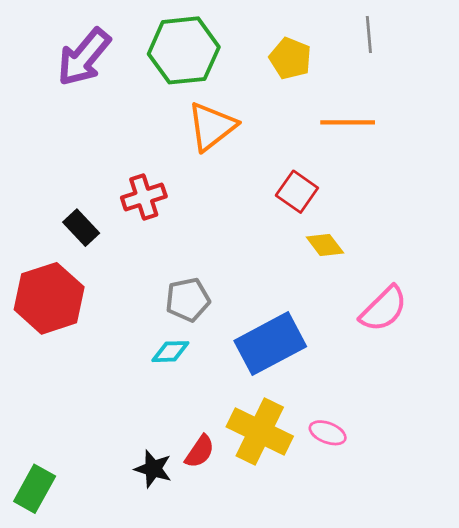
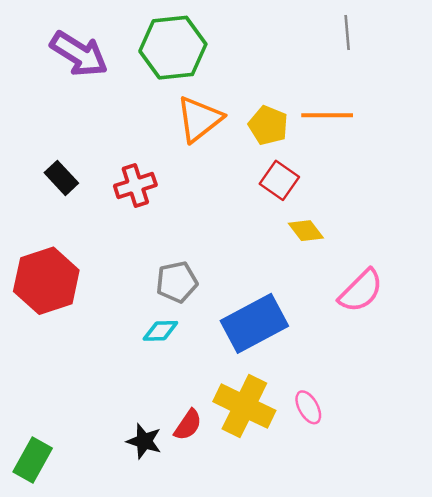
purple arrow: (84, 57) -> (79, 54), turned -98
yellow pentagon: (290, 58) -> (268, 125), moved
black rectangle: (81, 228) -> (61, 178), moved
pink ellipse: (328, 433) -> (308, 407), turned 40

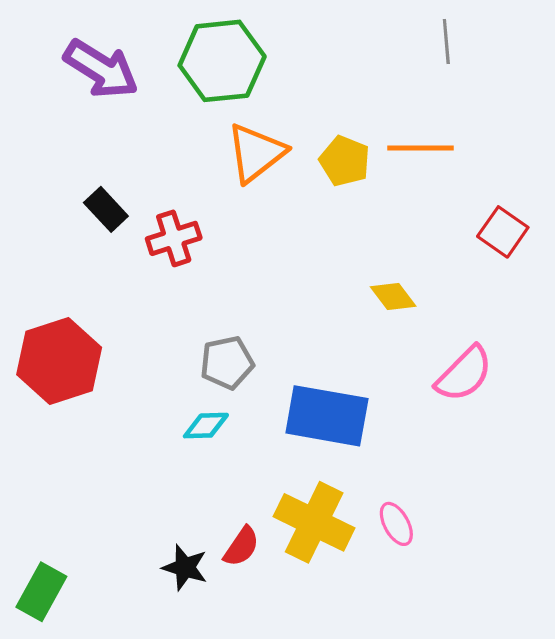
black rectangle: (61, 178) -> (106, 209), moved
red square: (279, 180) -> (503, 232), moved
blue rectangle: (254, 323) -> (327, 416), turned 38

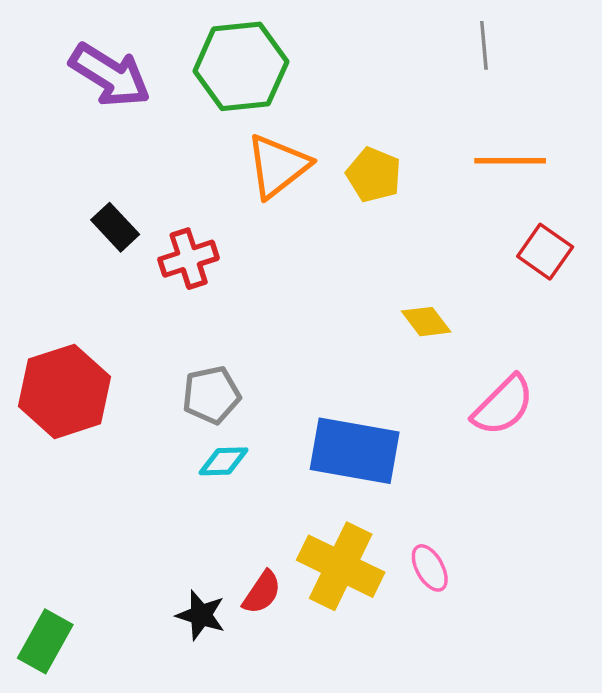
orange line: (421, 148) -> (510, 161), moved
gray pentagon: (227, 363) -> (211, 395), moved

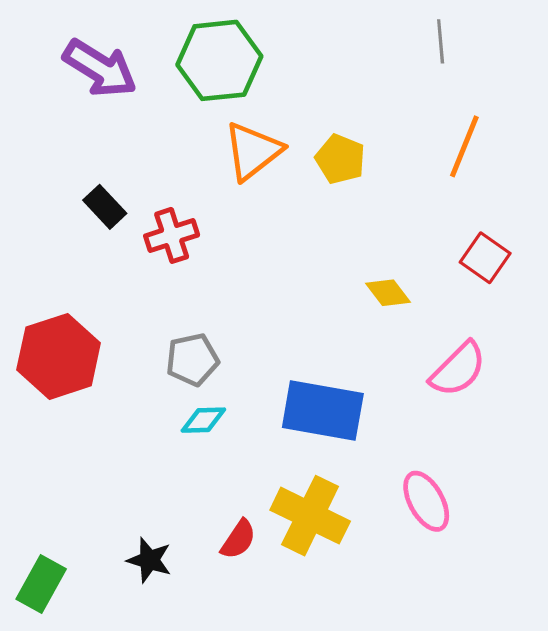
orange line: (510, 161) -> (464, 146), turned -68
red square: (545, 252) -> (485, 258), moved
pink ellipse: (430, 568) -> (426, 501), moved, size x1.4
black star: (201, 615) -> (149, 560), moved

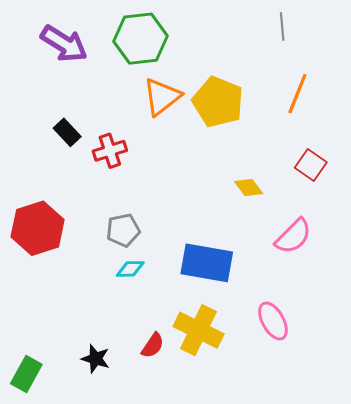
yellow pentagon: (340, 159) -> (218, 102), size x1.6

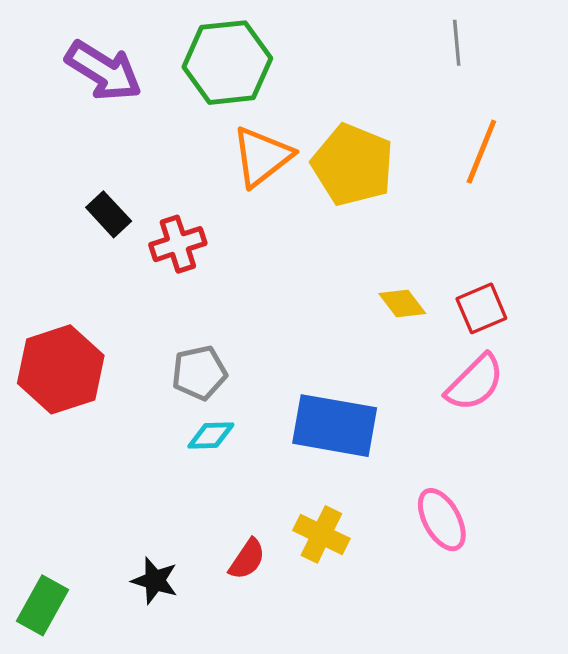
red square: (311, 165) -> (481, 308), moved, turned 32
yellow cross: (199, 330) -> (321, 534), size x0.7

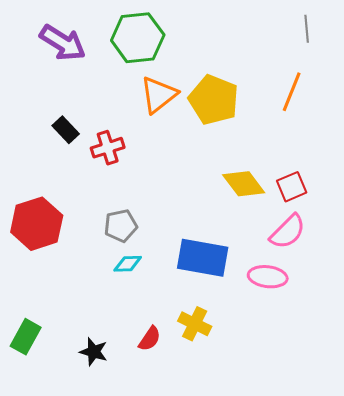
gray line: (457, 43) -> (307, 29), moved
yellow diamond: (402, 303) -> (244, 184), size x1.5
pink ellipse: (442, 520) -> (268, 277), moved, turned -54
green rectangle: (43, 605) -> (26, 337), moved

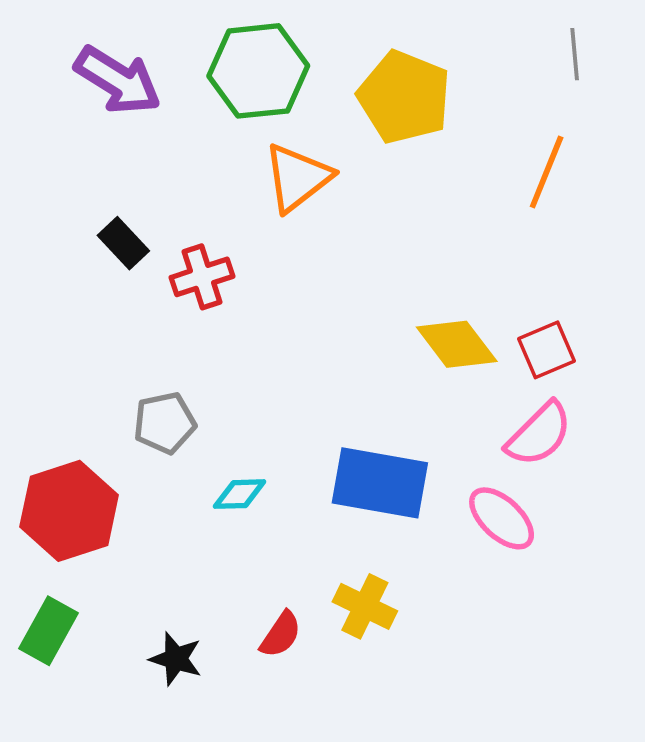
yellow pentagon: (214, 100) -> (404, 97), moved
red hexagon: (37, 224) -> (69, 511), moved
gray pentagon: (121, 226) -> (165, 423), moved
pink ellipse: (268, 277) -> (502, 518), turned 36

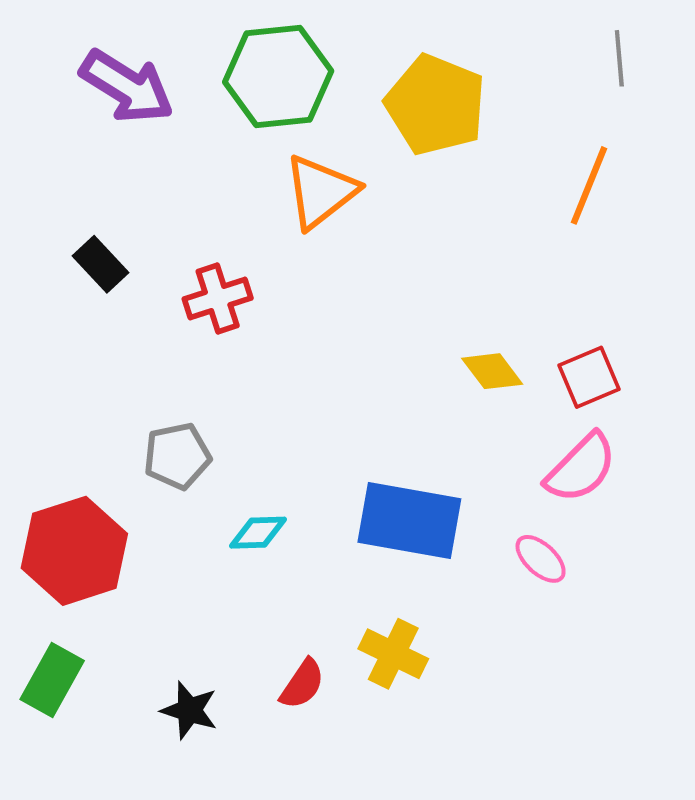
black rectangle: (123, 243) -> (101, 264), moved
yellow diamond: (457, 344) -> (492, 371), size x0.7
pink ellipse: (502, 518) -> (541, 559), size x0.7

